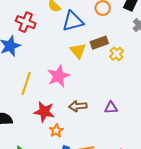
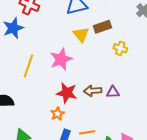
yellow cross: (117, 54) -> (120, 48), moved, turned -32
brown arrow: (78, 106) -> (93, 91), moved
red star: (44, 112) -> (67, 93), moved

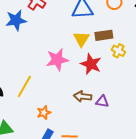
yellow cross: (120, 48) -> (118, 51), moved
yellow line: (28, 66) -> (24, 86), moved
red star: (67, 93) -> (91, 64), moved

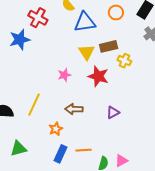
pink star: (57, 60) -> (64, 75), size x0.6
brown arrow: (83, 96) -> (74, 109), moved
purple triangle: (102, 101) -> (113, 112), turned -32

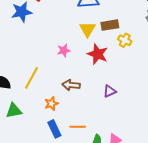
green triangle: (19, 148) -> (14, 111), moved
blue rectangle: (60, 154) -> (54, 129), turned -54

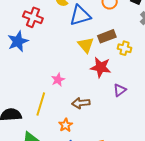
pink star: (64, 50) -> (58, 80), moved
purple triangle: (110, 91) -> (120, 90), moved

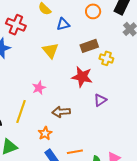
blue triangle: (80, 15) -> (63, 24), size x0.6
yellow triangle: (86, 45) -> (50, 51), moved

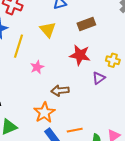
yellow cross: (106, 58) -> (113, 60), moved
yellow line: (21, 112) -> (18, 46), moved
orange star: (45, 133) -> (44, 113), size x1.5

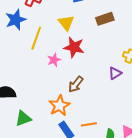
red star: (80, 55) -> (74, 47), moved
brown arrow: (60, 91) -> (76, 84), turned -48

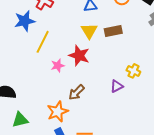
yellow triangle: (66, 23) -> (89, 31), moved

